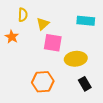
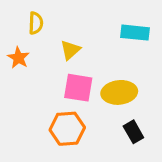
yellow triangle: (43, 24) -> (70, 50), moved
pink square: (53, 43) -> (78, 88), moved

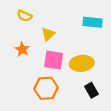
yellow semicircle: (36, 23) -> (24, 16), turned 112
orange star: (18, 58) -> (22, 49), moved

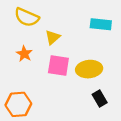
yellow semicircle: (24, 16) -> (27, 17), size x1.5
orange hexagon: (46, 88) -> (18, 104), moved

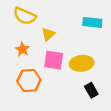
orange hexagon: (18, 104) -> (29, 81), moved

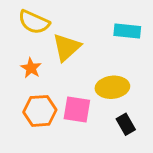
yellow triangle: (48, 34) -> (67, 47), size x1.5
pink square: (54, 60) -> (77, 109), moved

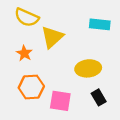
pink square: (77, 109) -> (60, 101), moved

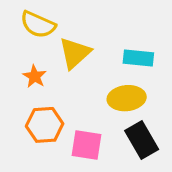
cyan rectangle: (100, 24) -> (138, 58), moved
black rectangle: (99, 97) -> (142, 140), size x1.5

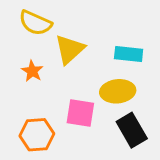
orange hexagon: (45, 125) -> (37, 135), moved
pink square: (86, 145) -> (80, 113), moved

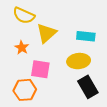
pink square: (80, 113) -> (40, 69), moved

